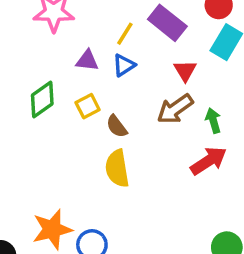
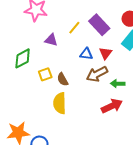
blue triangle: (124, 65) -> (86, 54), moved, turned 32
yellow square: (88, 106) -> (45, 74), moved
green arrow: (213, 121) -> (118, 84), turned -80

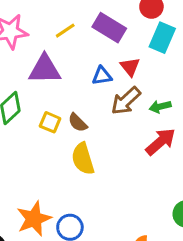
yellow line: (74, 28) -> (65, 31), moved, turned 32
purple triangle: (51, 40) -> (45, 69), size x1.6
yellow square: (45, 74) -> (50, 122), turned -32

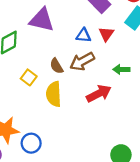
brown arrow: (126, 101) -> (82, 61), moved
yellow square: (50, 122) -> (29, 77), moved
red arrow: (161, 142) -> (99, 93), moved

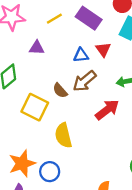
purple triangle: (42, 20) -> (37, 48), size x0.6
yellow square: (29, 77) -> (35, 107), size x1.6
yellow semicircle: (54, 94) -> (63, 135), moved

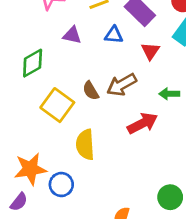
blue triangle: (81, 55) -> (114, 35), moved

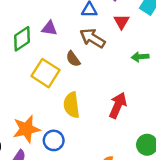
purple triangle: (72, 35) -> (49, 28), moved
brown arrow: (122, 85) -> (93, 38), moved, turned 65
red arrow: (142, 123) -> (118, 105), moved, turned -35

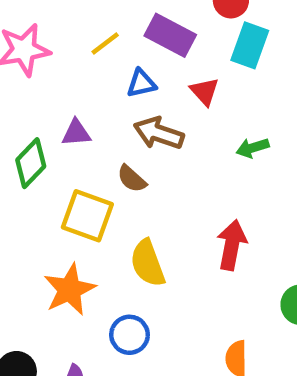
orange star: (26, 129) -> (70, 290), moved

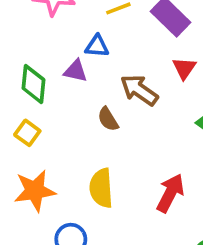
blue triangle: (141, 83) -> (97, 46), moved
green diamond: (31, 163) -> (34, 84), turned -54
yellow square: (87, 216) -> (27, 133), moved, size x0.6

